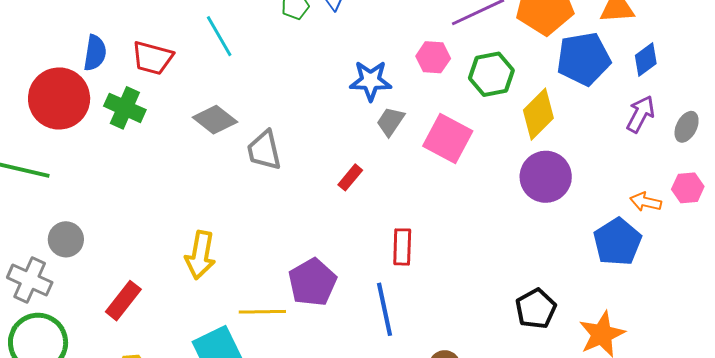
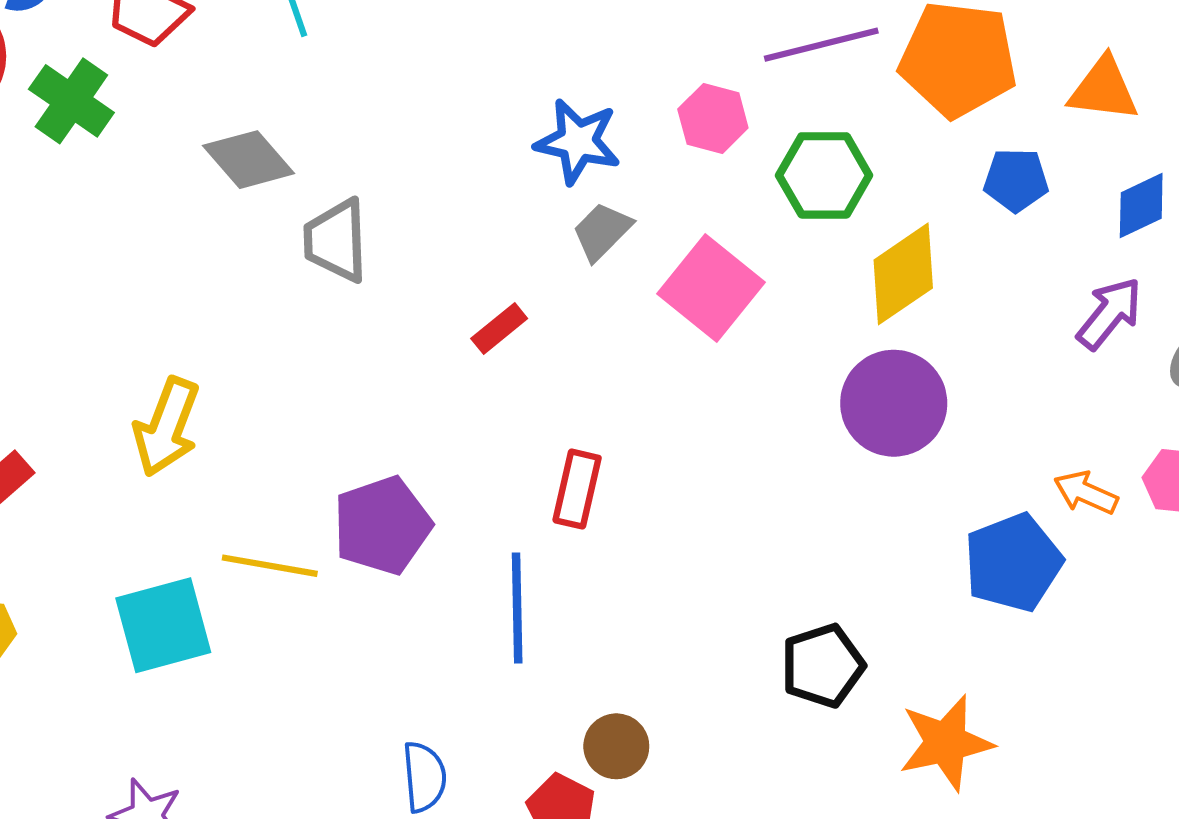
blue pentagon: (584, 59) -> (1016, 180), size x0.6

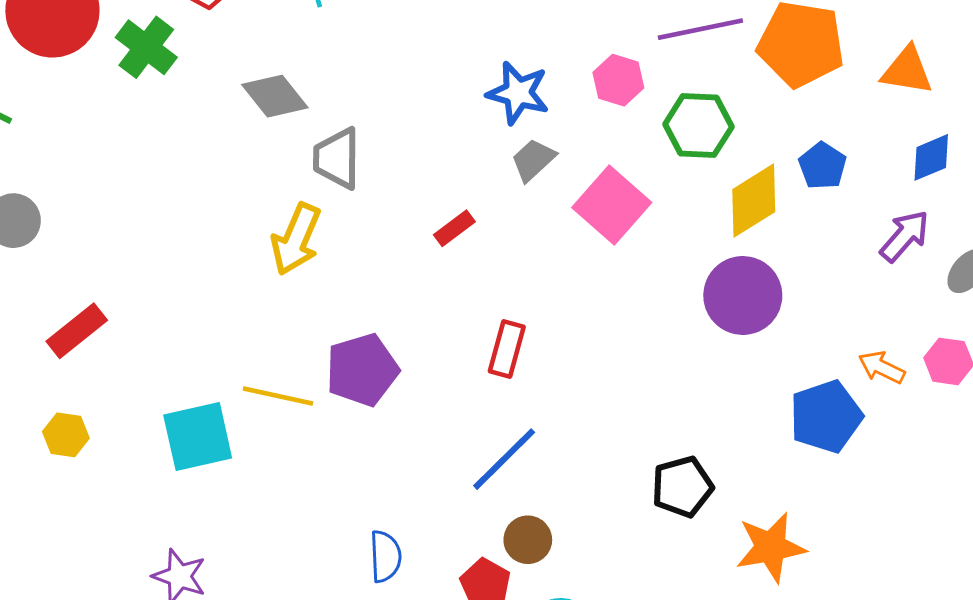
blue pentagon: (1016, 180) -> (822, 166), moved, turned 30
yellow arrow: (167, 427) -> (296, 239), moved
blue line: (517, 608) -> (504, 459), moved, turned 44

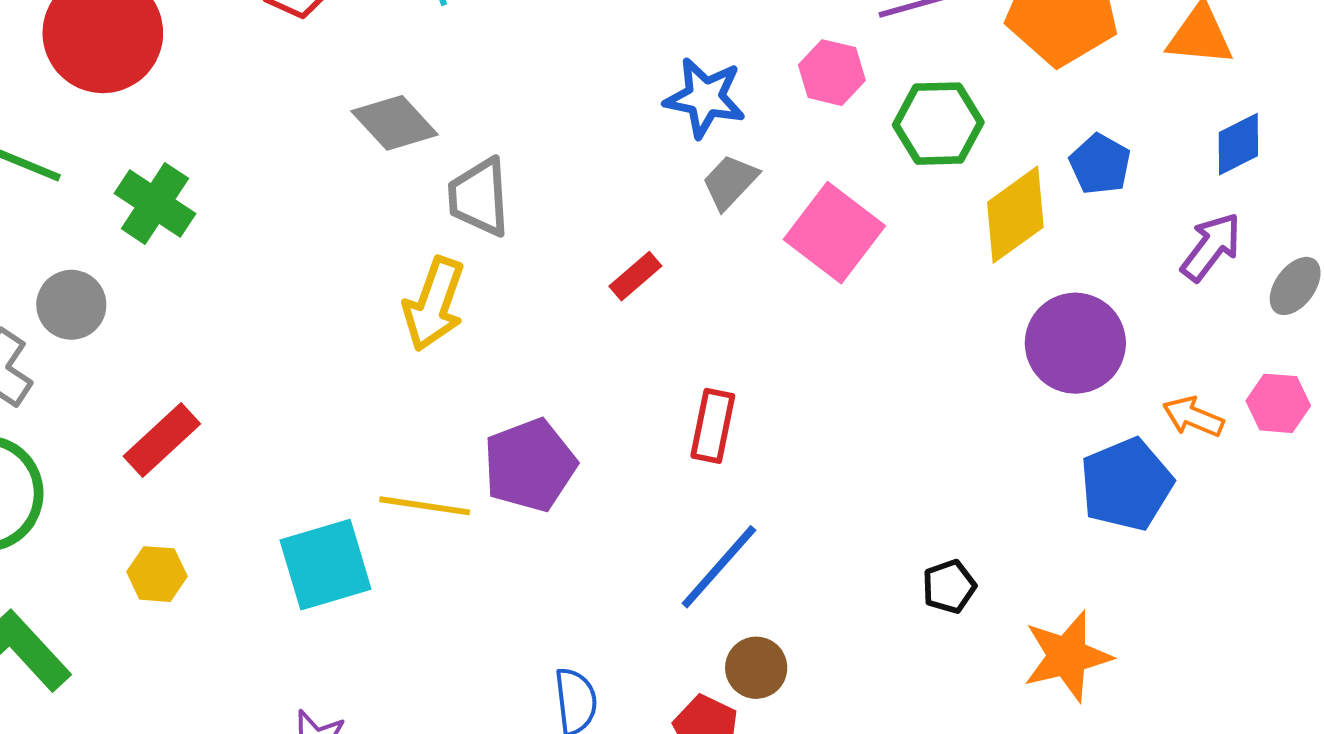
green cross: (146, 47) -> (155, 204), moved
purple circle: (743, 296) -> (1075, 343), moved
black pentagon: (682, 487) -> (949, 587), size x0.7

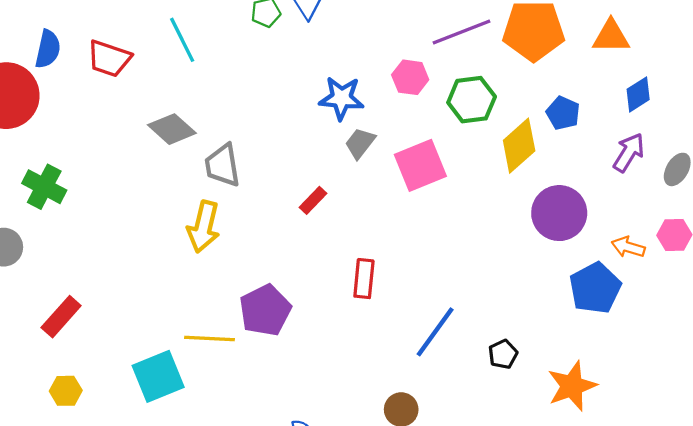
pink square: (834, 233) -> (420, 165), turned 36
blue line: (719, 567) -> (435, 332), moved

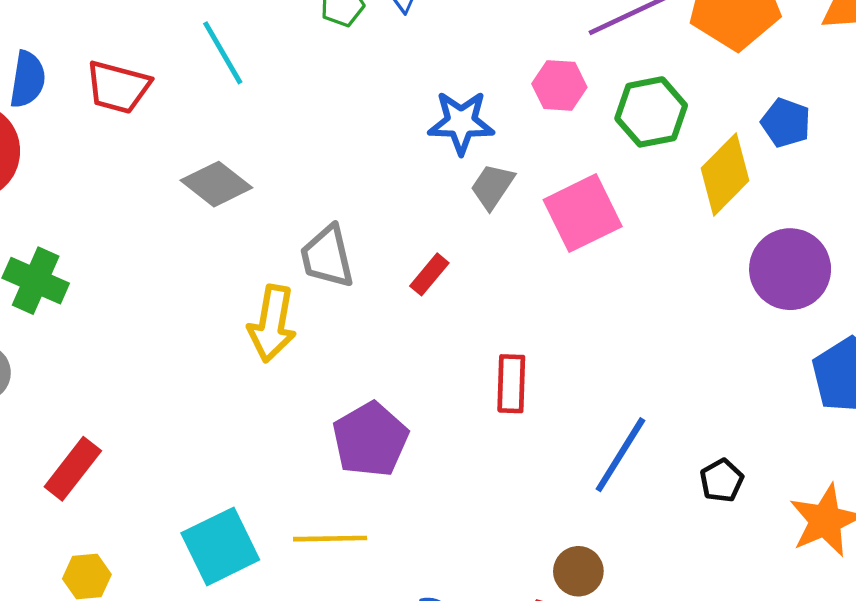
gray trapezoid: (223, 165) -> (327, 257), moved
yellow line: (209, 338) -> (330, 539), moved

